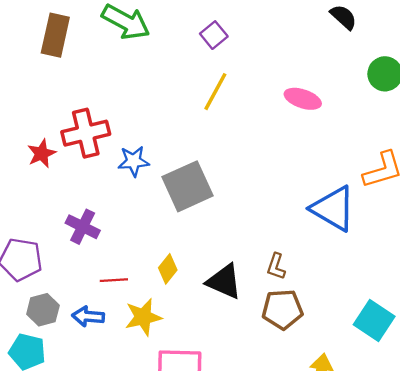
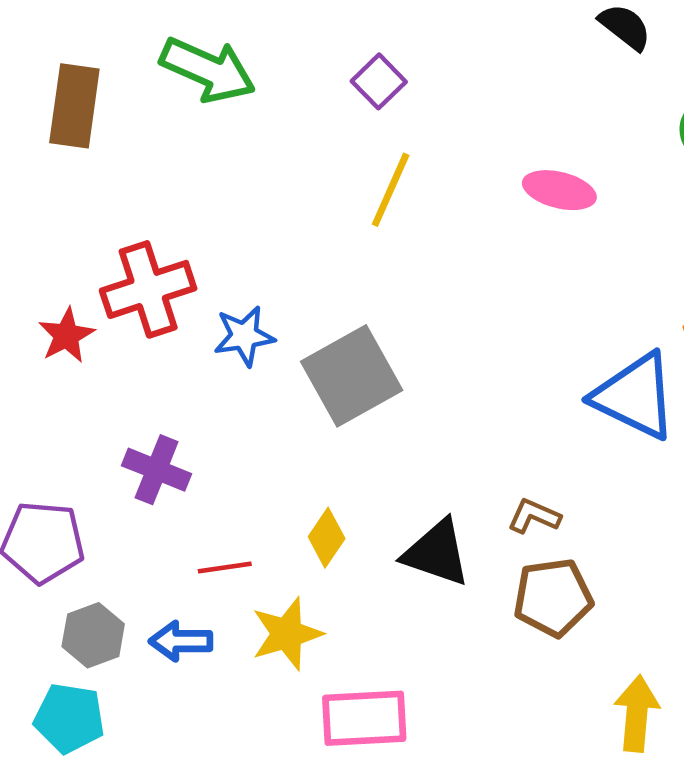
brown L-shape: (276, 266) -> (534, 516), turned 100

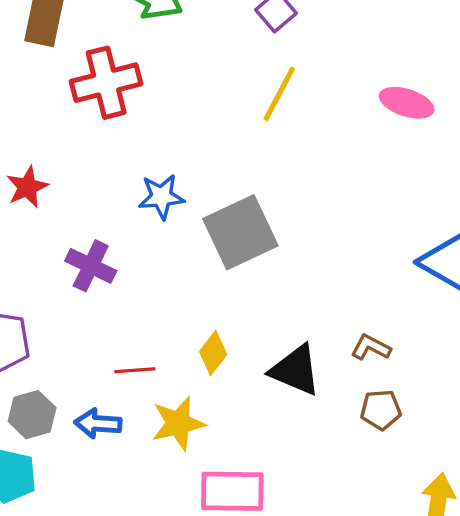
red cross: (148, 289) -> (106, 83), moved
purple cross: (157, 470) -> (91, 266), moved
brown pentagon: (553, 597) -> (381, 410), size x0.7

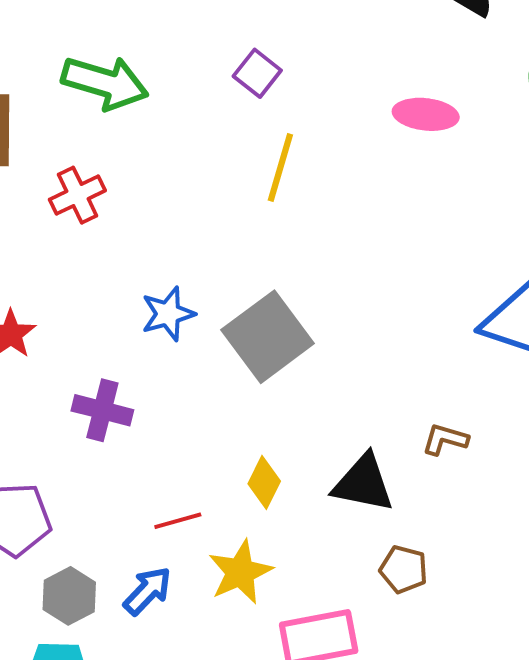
red cross: (106, 83) -> (77, 195), size x0.7
pink ellipse: (407, 103) -> (426, 114), moved
brown pentagon: (381, 410) -> (404, 569), moved, turned 30
blue arrow: (98, 424) -> (148, 591), turned 141

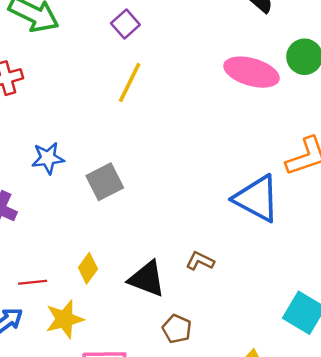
pink ellipse: (426, 114) -> (251, 72), moved, size x1.4
gray square: (268, 337) -> (105, 182), size x0.7
brown pentagon: (404, 569) -> (177, 329), moved

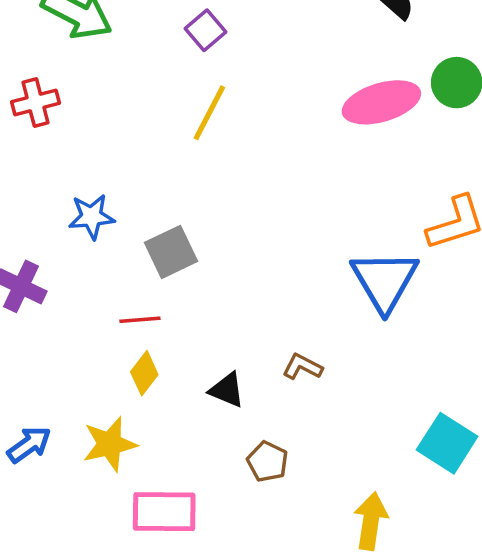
pink ellipse: (251, 72) -> (381, 102), turned -34
blue triangle: (257, 199) -> (385, 281), turned 30
black triangle: (147, 279) -> (227, 390), size x0.7
red line: (33, 282) -> (140, 320), moved

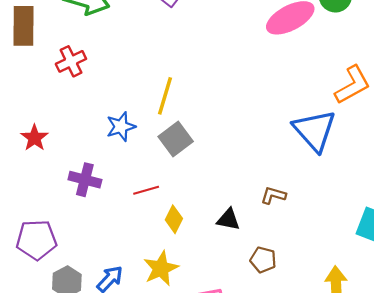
yellow line: (209, 113) -> (165, 96), moved
red line: (140, 320) -> (146, 190), moved

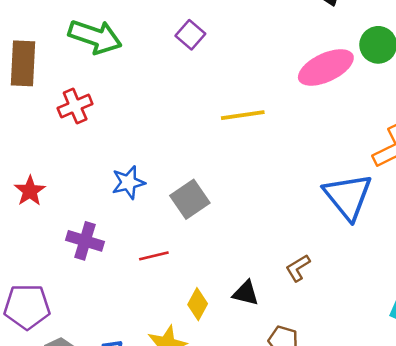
yellow line: (165, 96) -> (243, 115), moved, turned 63
brown L-shape: (273, 195) -> (298, 268), turned -50
yellow diamond: (174, 219) -> (198, 304), moved

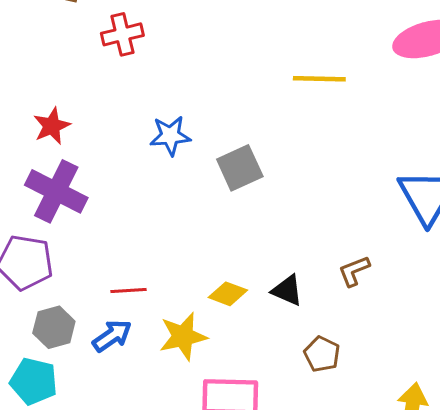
purple cross: (85, 241) -> (56, 191), moved, size x1.4
red line: (154, 256) -> (128, 290), moved
yellow diamond: (198, 304) -> (228, 294), turned 72

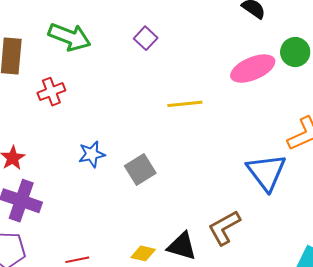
brown L-shape: (354, 271) -> (224, 228), size x1.6
black triangle: (287, 290) -> (182, 246), size x1.4

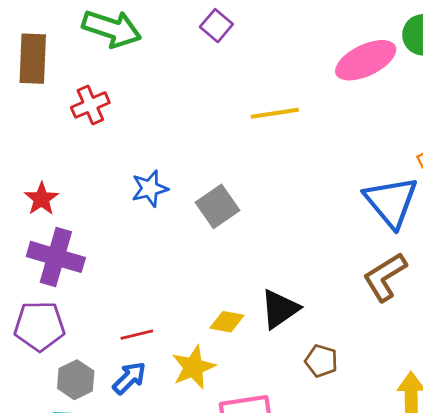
brown L-shape: (224, 228) -> (385, 277), moved
black triangle: (182, 246) -> (280, 309), turned -48

